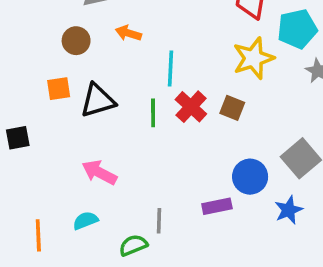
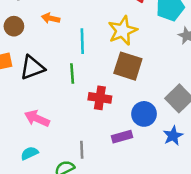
yellow star: (253, 58) -> (123, 31), moved
red cross: (191, 107) -> (100, 98), moved, turned -30
brown square: (232, 108) -> (128, 66), size x1.6

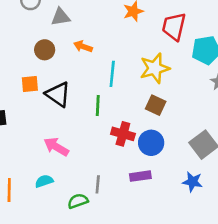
brown square: (128, 66) -> (156, 105), size x0.7
black triangle: (32, 68) -> (58, 94), turned 48
blue circle: (144, 114) -> (151, 143), moved
blue star: (173, 136) -> (192, 182), turned 30

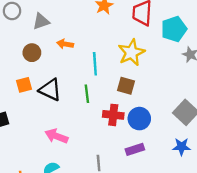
brown square: (156, 105) -> (126, 86), moved

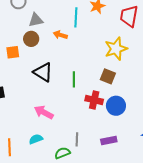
gray triangle: (41, 21) -> (36, 20), moved
cyan line: (95, 64) -> (76, 17), moved
orange square: (24, 85) -> (13, 52), moved
purple rectangle: (135, 149) -> (109, 141), moved

